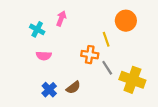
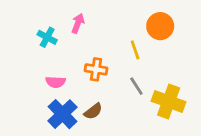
orange cross: (90, 55) -> (96, 69), moved
pink semicircle: (44, 56) -> (56, 82), moved
blue cross: (49, 90) -> (63, 114), size x1.5

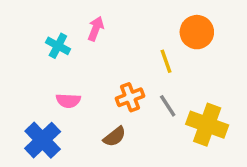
orange cross: (96, 69) -> (130, 97), moved, turned -30
blue cross: (63, 114) -> (43, 140), moved

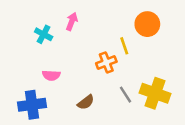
orange cross: (130, 97) -> (106, 62), moved
gray line: (168, 106) -> (126, 95), moved
blue cross: (43, 140) -> (32, 105), turned 36

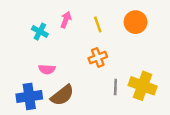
yellow line: (124, 46) -> (98, 24), moved
gray line: (126, 95) -> (115, 87), turned 35
brown semicircle: (86, 102) -> (62, 95), moved, size x1.5

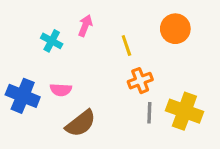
yellow line: (98, 24) -> (126, 45), moved
orange cross: (98, 58) -> (140, 81), moved
blue cross: (29, 96) -> (23, 96), moved, turned 30

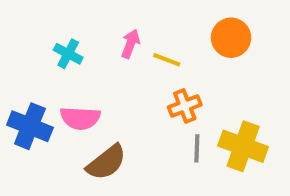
pink arrow: (85, 26) -> (130, 44), moved
yellow line: (126, 45) -> (167, 60), turned -50
pink semicircle: (61, 90) -> (80, 118), size x1.4

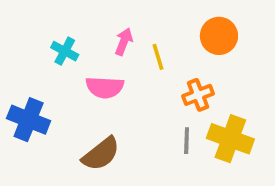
yellow line: (167, 60) -> (158, 57), turned 52
orange cross: (185, 106) -> (198, 95), moved
pink semicircle: (80, 118) -> (105, 87), moved

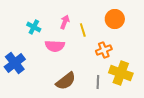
blue cross: (29, 120) -> (15, 63), turned 30
gray line: (187, 141) -> (98, 82), moved
brown semicircle: (101, 154) -> (66, 81), moved

